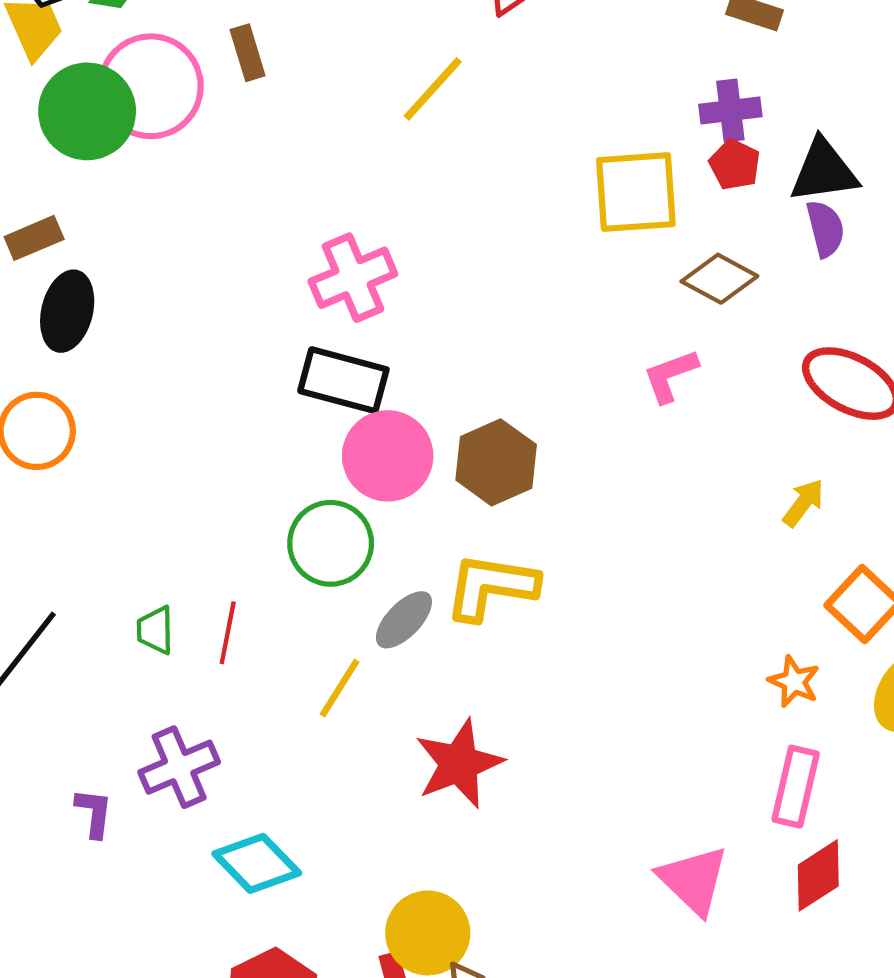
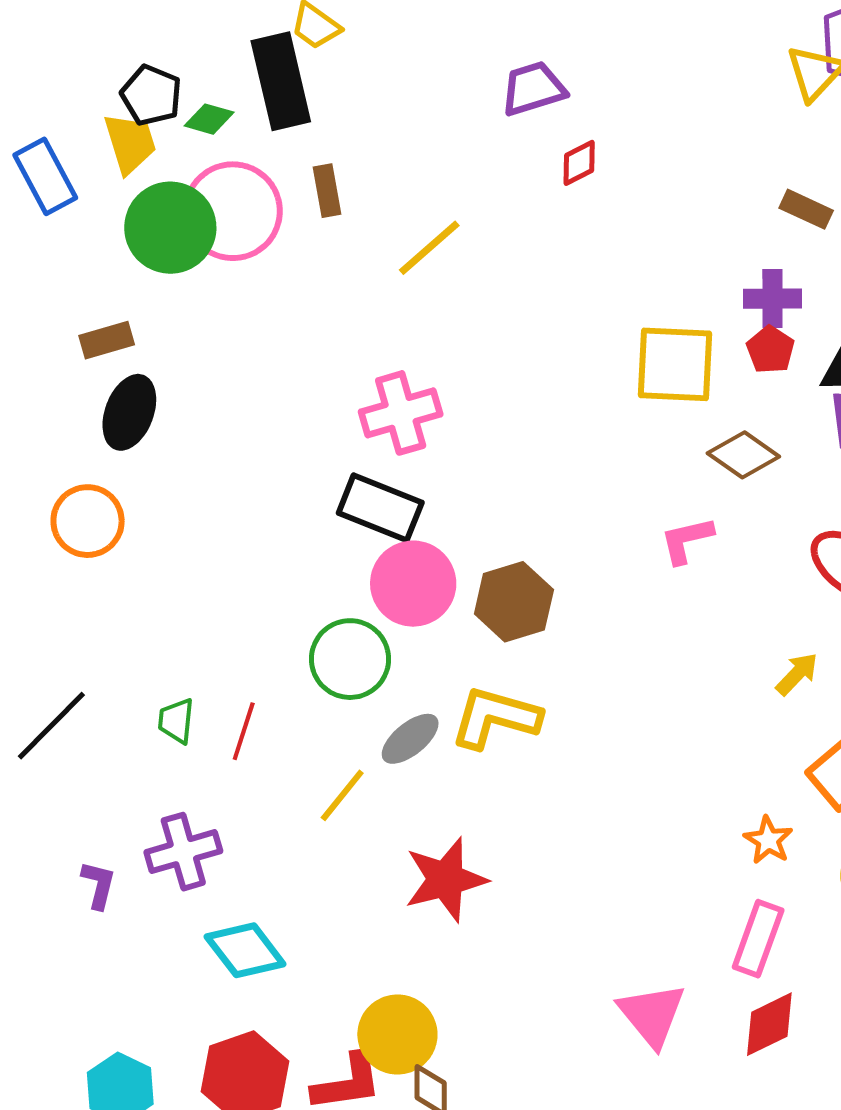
yellow line: (433, 89) -> (429, 248), moved

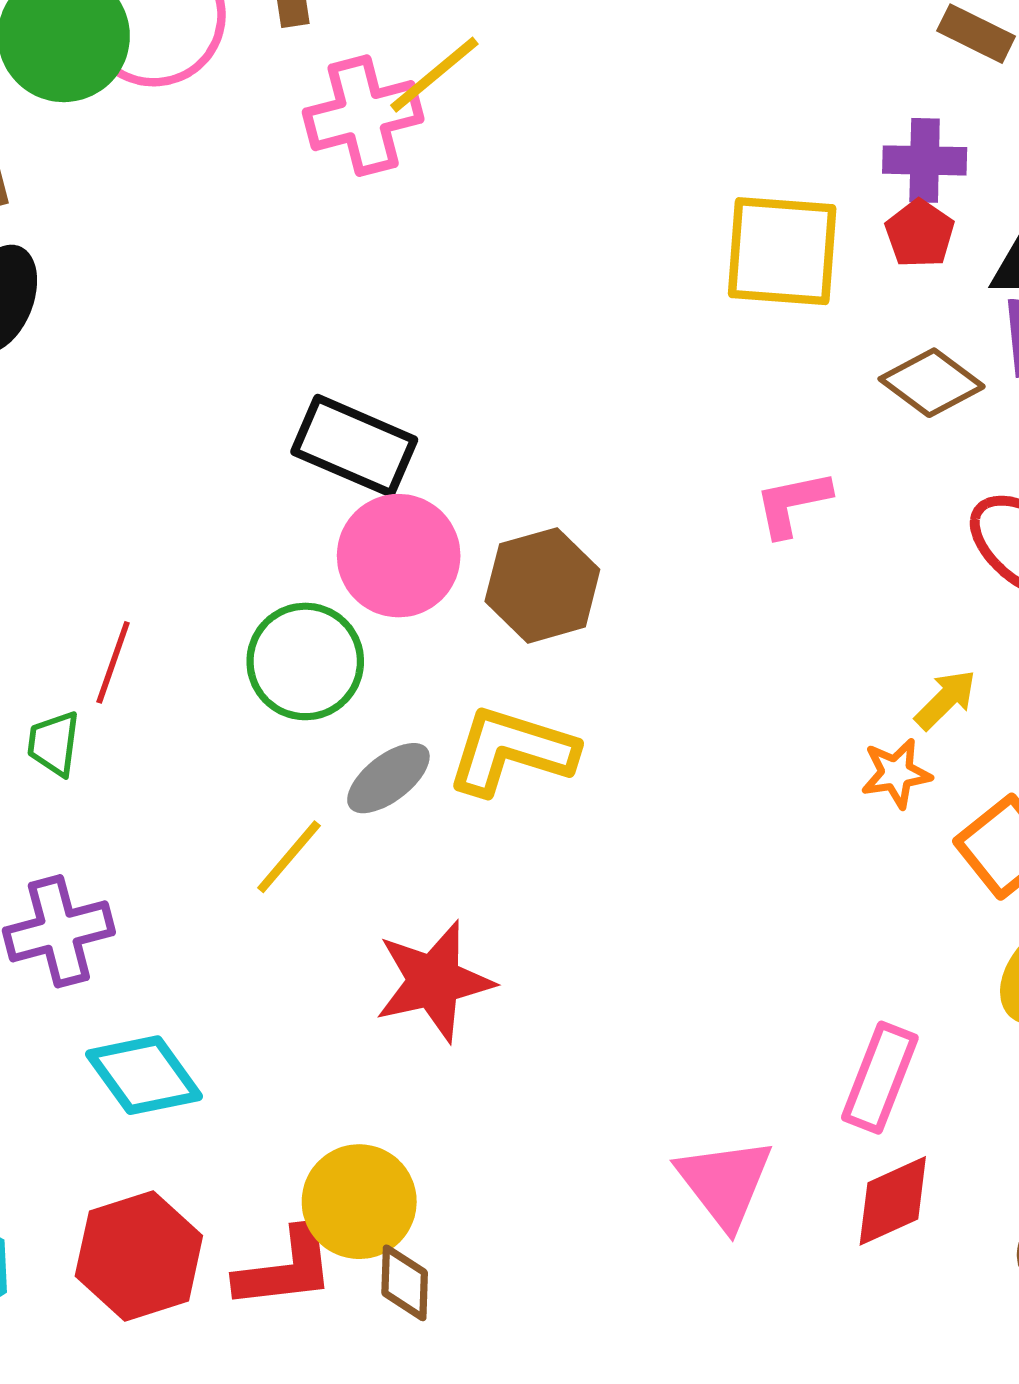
pink cross: (401, 413) -> (363, 116), moved
brown diamond: (743, 455) -> (932, 383), moved
red line: (244, 731) -> (113, 662), moved
orange star: (768, 840) -> (896, 773), moved, turned 30

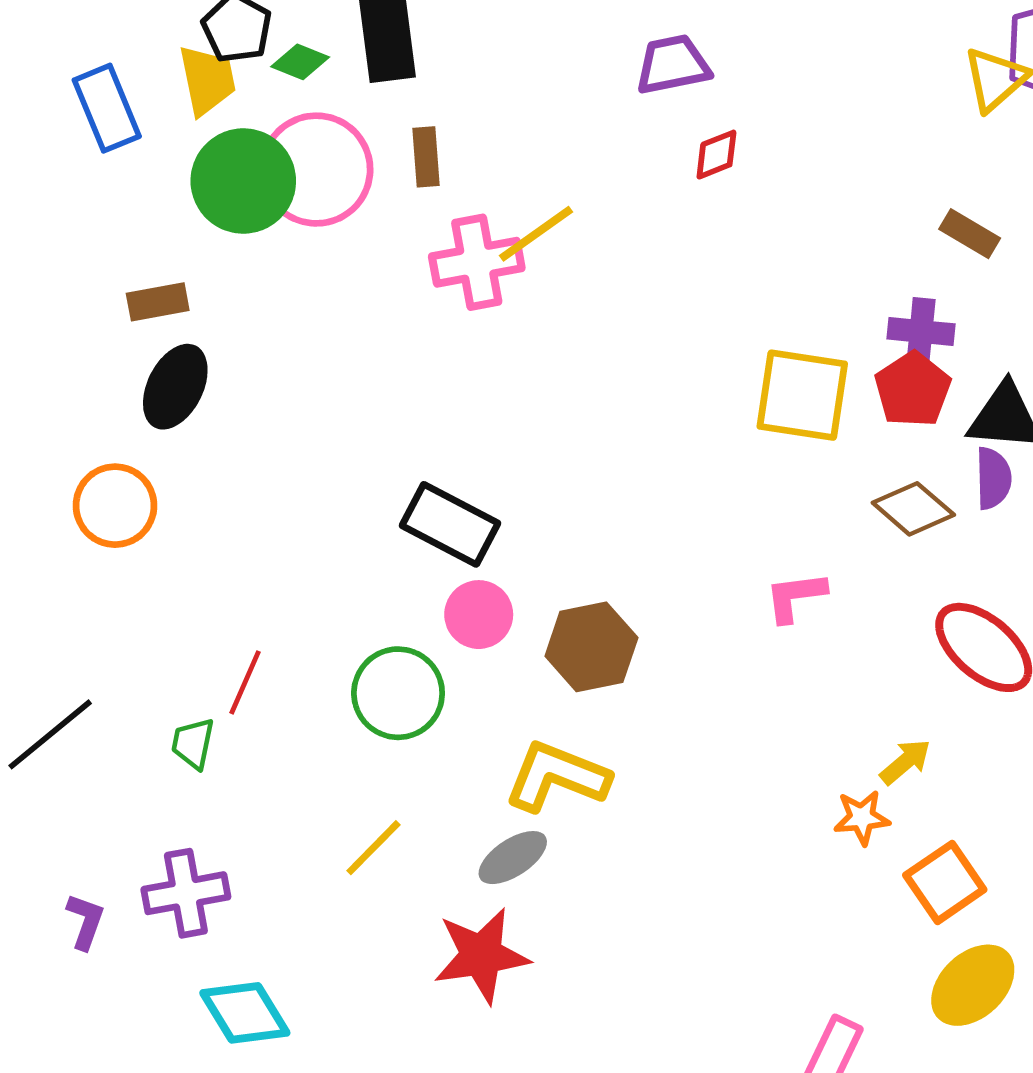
red pentagon: (920, 234) -> (913, 389), size x1.4
pink circle: (399, 556) -> (479, 615), size x0.7
gray ellipse: (388, 778) -> (513, 858), moved

